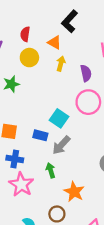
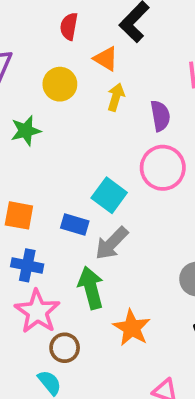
red semicircle: (25, 34) -> (69, 26), moved
green arrow: (51, 170) -> (91, 288), size x1.5
brown circle: (57, 214) -> (65, 348), moved

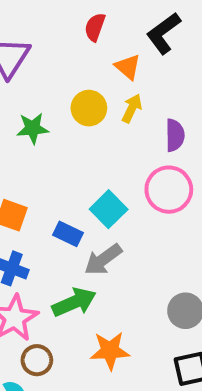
yellow circle: (60, 84) -> (89, 108), moved
green arrow: (91, 288) -> (74, 302), turned 72
orange star: (132, 328) -> (110, 351), turned 30

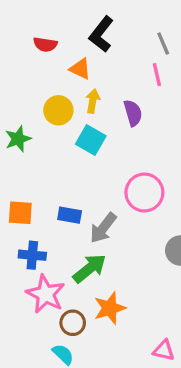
red semicircle: (95, 27) -> (45, 44), turned -85
pink circle: (169, 190) -> (144, 193), moved
cyan square: (109, 209) -> (91, 140), moved
orange star: (110, 351) -> (110, 308), moved

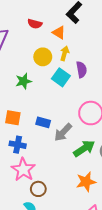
red semicircle: (45, 44) -> (35, 24), moved
purple semicircle: (133, 113) -> (81, 70), moved
green star: (18, 139) -> (24, 81), moved
green arrow: (90, 268) -> (84, 149), moved
orange star: (110, 308) -> (86, 182), moved

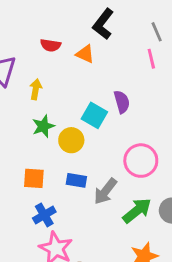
yellow arrow: (65, 53) -> (36, 89), moved
yellow circle: (43, 57) -> (71, 140), moved
blue cross: (18, 145) -> (44, 215), turned -35

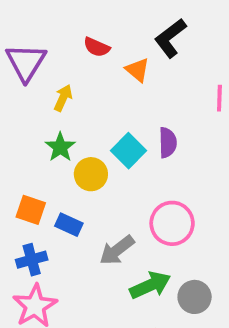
green star: (43, 126) -> (60, 147), turned -30
blue rectangle: (76, 180) -> (69, 225), moved

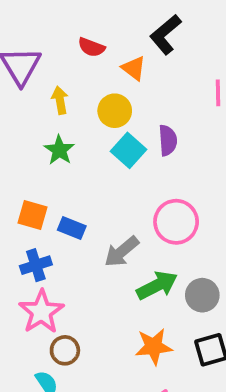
yellow arrow: (63, 98) -> (60, 100), turned -32
yellow circle: (91, 174) -> (115, 111), moved

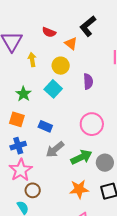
green star: (59, 150) -> (24, 94), moved
cyan square: (128, 150) -> (53, 89), moved
blue rectangle: (72, 228) -> (45, 126), moved
gray arrow: (122, 252) -> (55, 149), moved

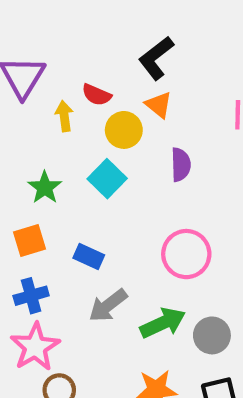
black L-shape: (88, 26) -> (156, 58), moved
red semicircle: (49, 32) -> (97, 95), moved
orange triangle: (71, 43) -> (159, 105), moved
orange square: (17, 119) -> (30, 241), turned -35

